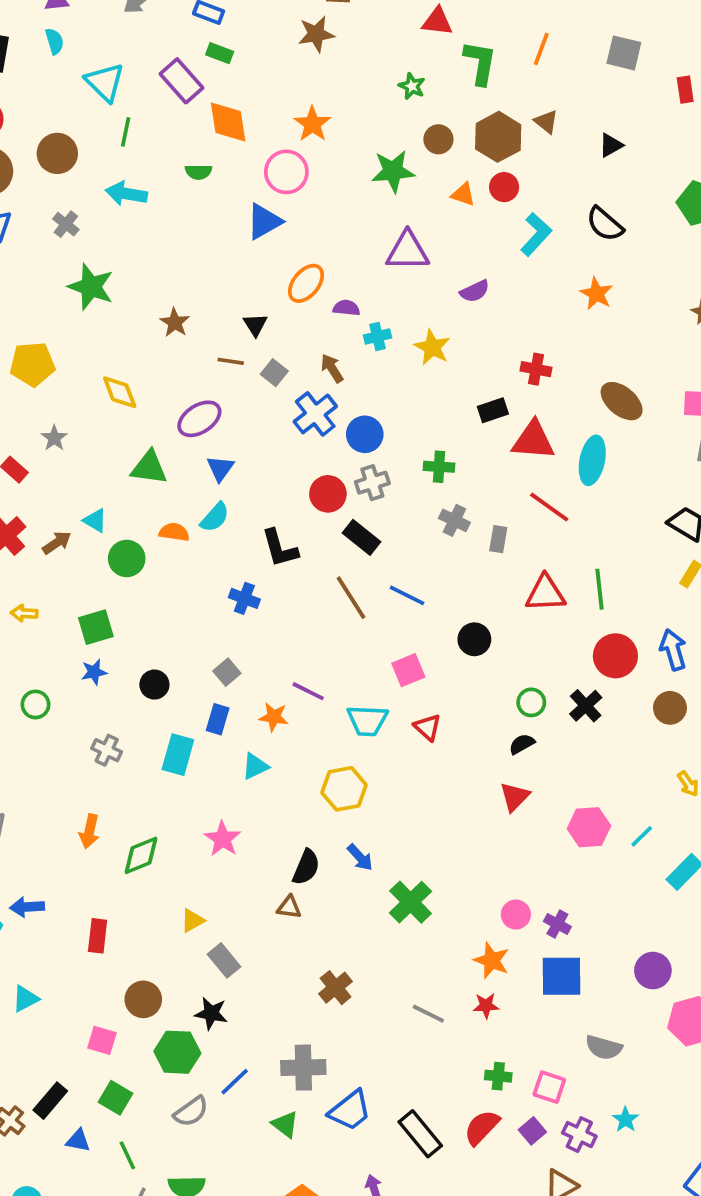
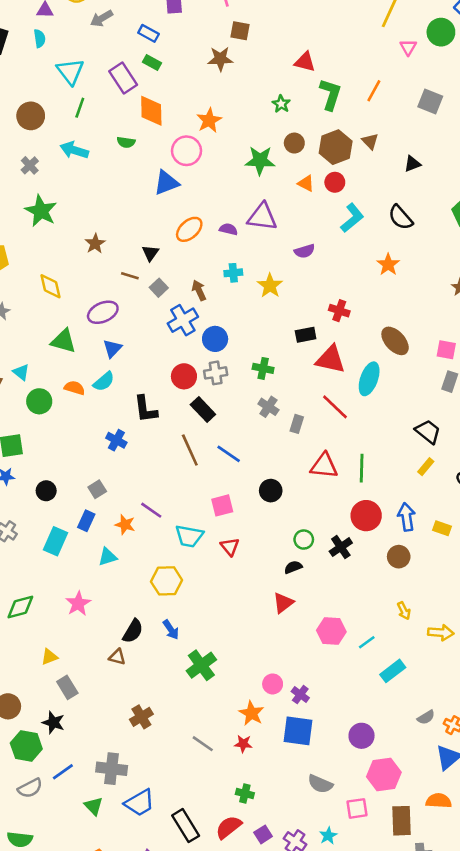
purple semicircle: (346, 308) -> (228, 229), moved
pink square: (549, 1087) -> (357, 808), moved, turned -35

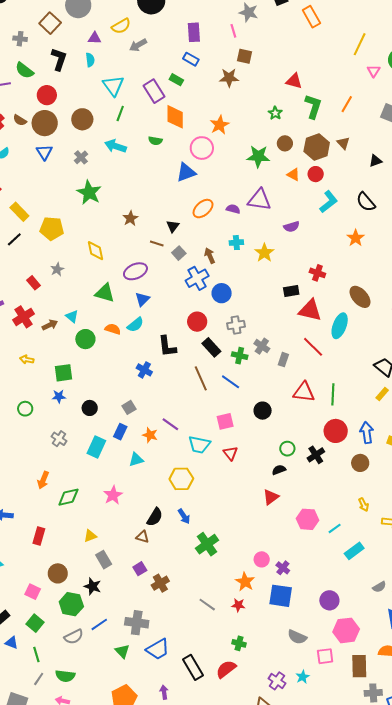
blue rectangle: (148, 33) -> (191, 59), moved
green cross: (263, 368) -> (240, 356), moved
gray cross: (216, 373) -> (236, 325), moved
purple square: (263, 834) -> (140, 569), moved

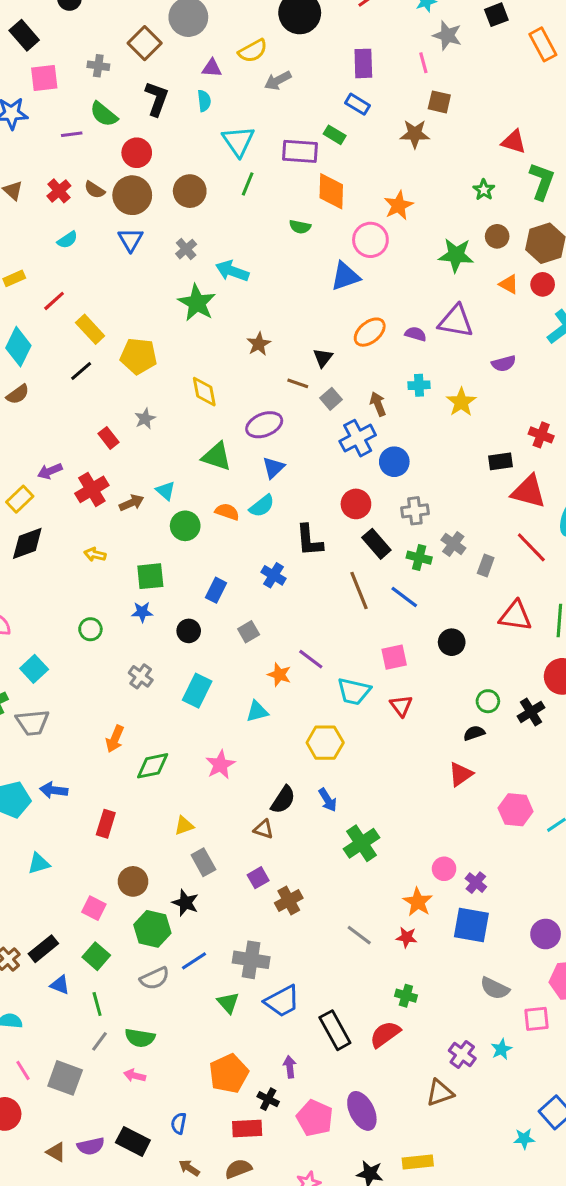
purple rectangle: (154, 91) -> (300, 151), turned -55
cyan arrow: (115, 146) -> (232, 271), moved
blue rectangle: (120, 432) -> (216, 590), moved

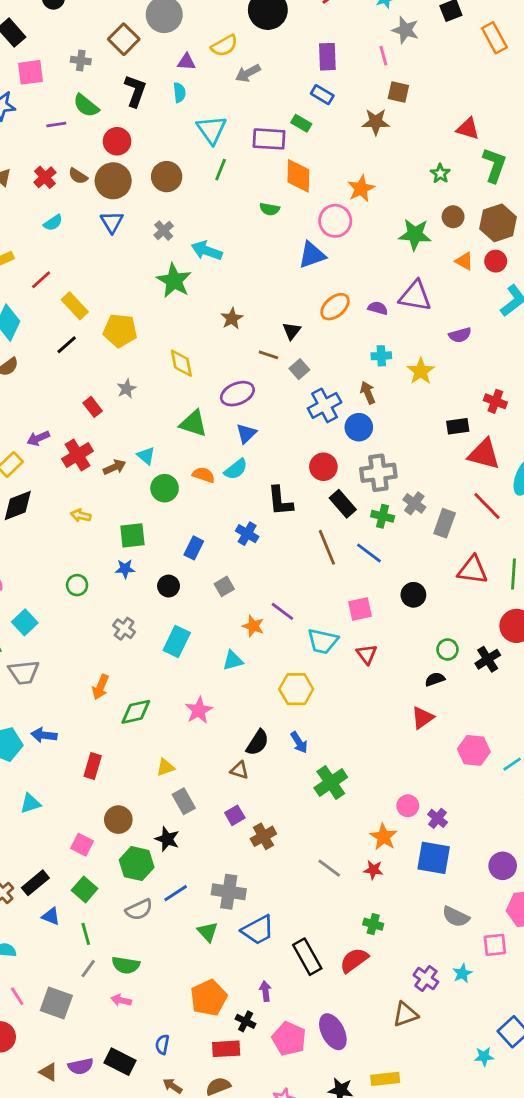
brown arrow: (378, 404) -> (368, 393), moved
gray cross: (415, 511) -> (378, 473), size x1.4
gray rectangle: (486, 565) -> (445, 523), size x1.4

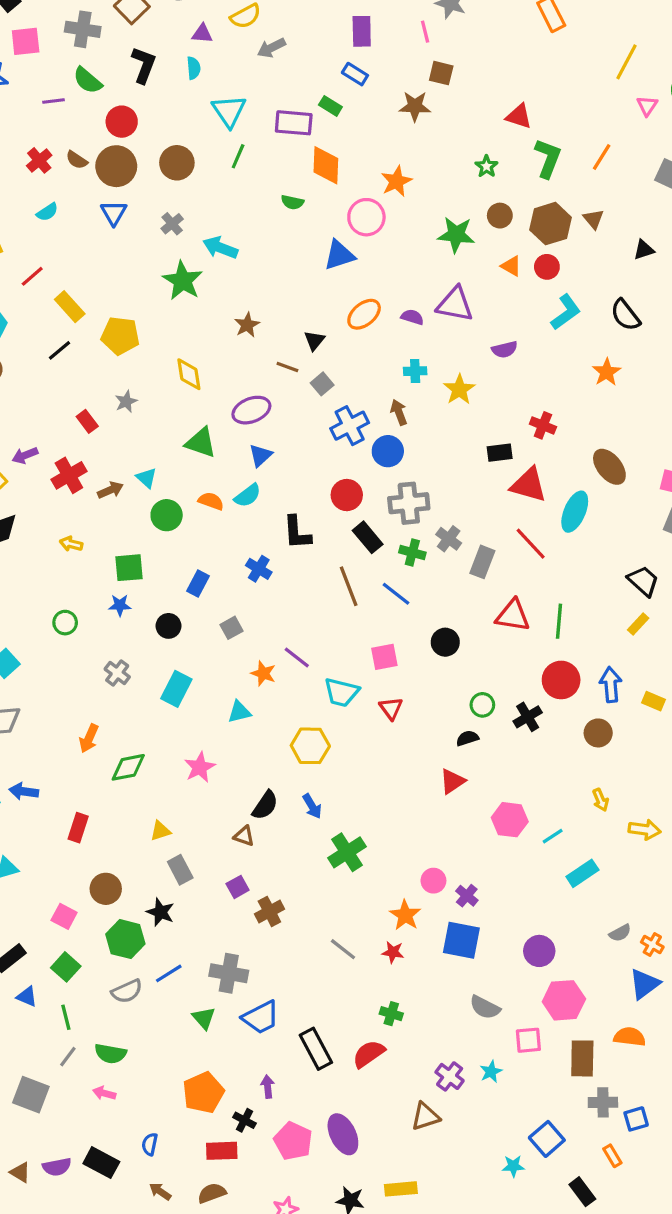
gray cross: (81, 61) -> (83, 29), size x1.5

